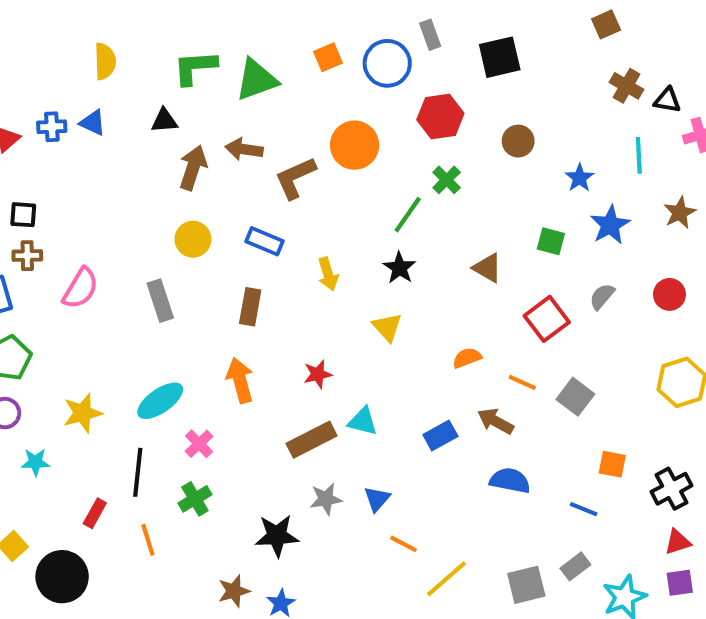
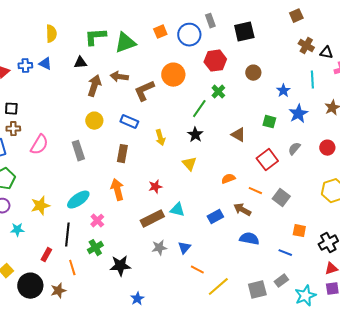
black star: (277, 536) -> (120, 266), moved
brown star: (234, 591) -> (58, 291), moved

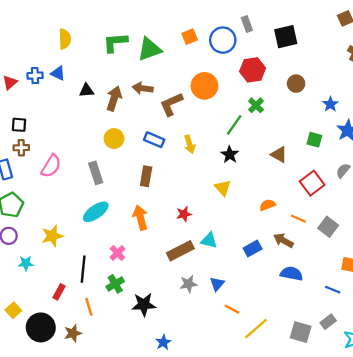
black triangle: (80, 63) -> (87, 90), moved
yellow arrow: (160, 138) -> (190, 144), moved
cyan ellipse: (78, 200) -> (96, 212), moved
gray square: (257, 290) -> (301, 332), turned 30

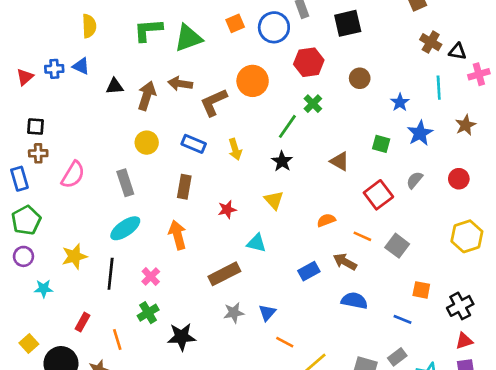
red star: (184, 214) -> (227, 210), moved
cyan triangle: (209, 240) -> (257, 243), moved
black line: (83, 269) -> (111, 274), moved

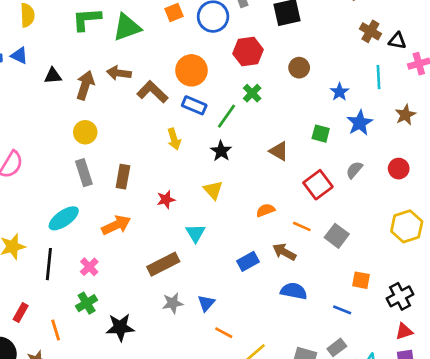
brown L-shape: (214, 102) -> (152, 92), turned 68
blue rectangle: (194, 144) -> (194, 105), moved
gray rectangle: (125, 183) -> (84, 173), moved
orange arrow: (178, 235) -> (116, 225), turned 80
cyan triangle: (257, 243) -> (196, 233), turned 45

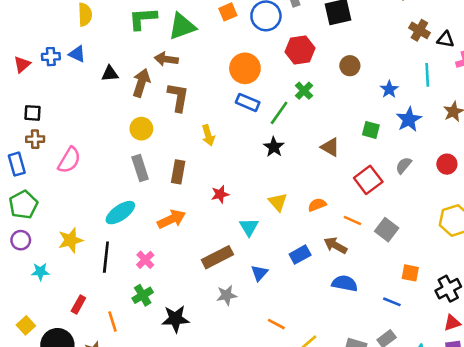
brown arrow: (119, 73) -> (166, 59), moved
brown L-shape: (152, 92) -> (178, 97), moved, turned 56
yellow arrow: (174, 139) -> (208, 135), moved
yellow triangle: (213, 190) -> (278, 202), moved
blue triangle: (206, 303) -> (259, 273), moved

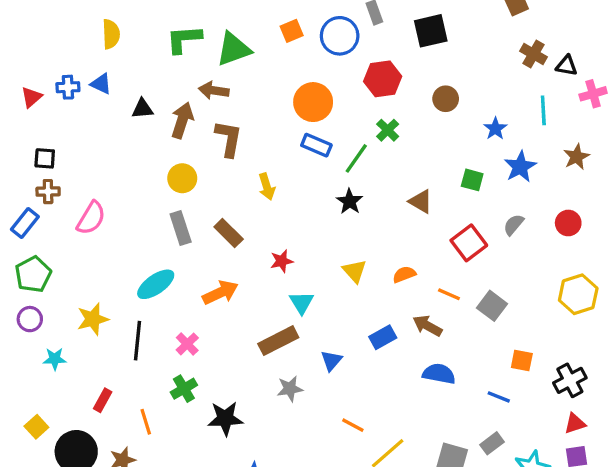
blue rectangle: (17, 164) -> (25, 223), turned 55
brown rectangle: (178, 172) -> (229, 233), turned -55
cyan triangle: (249, 227) -> (302, 303), moved

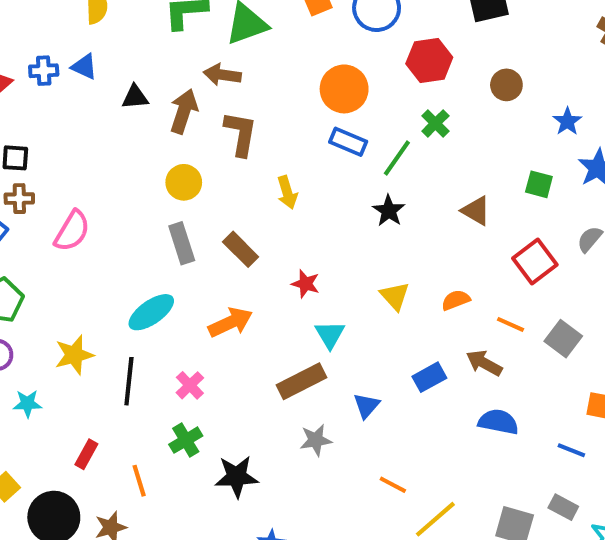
red star: (282, 261) -> (306, 284), turned 30
gray rectangle: (492, 443) -> (563, 507), turned 65

